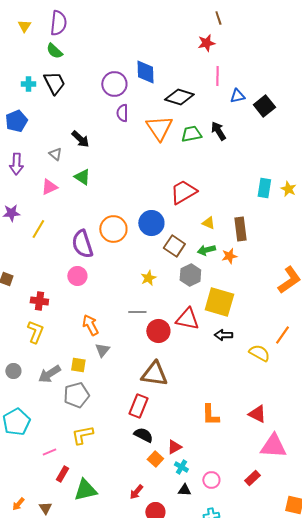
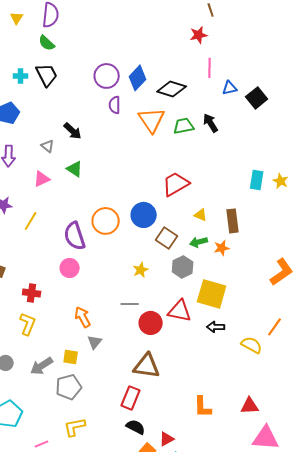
blue diamond: (145, 72) -> (138, 78), moved, turned 45
red triangle: (257, 414) -> (250, 406), turned -30

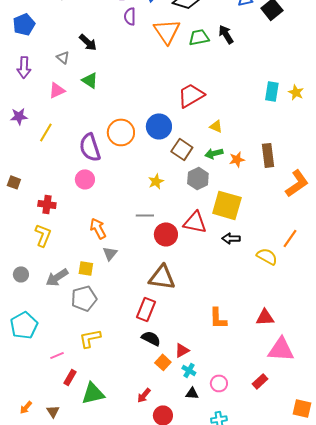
brown rectangle: (233, 221) -> (268, 155), moved

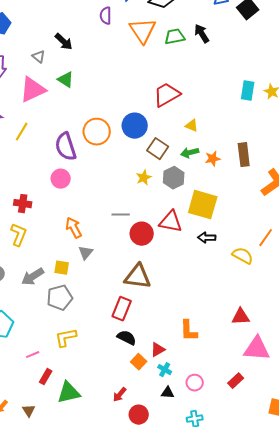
pink triangle: (57, 90) -> (33, 90), size x1.6
yellow star: (156, 181) -> (144, 178), moved
orange L-shape: (218, 318) -> (189, 331), moved

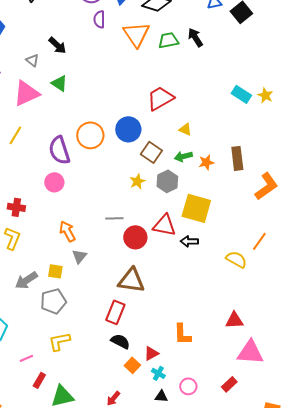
cyan rectangle: (248, 91) -> (241, 94), turned -66
black arrow: (207, 238) -> (189, 241), moved

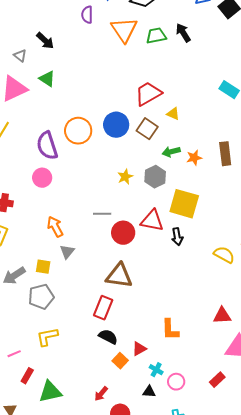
yellow triangle: (185, 129) -> (173, 114), moved
brown square: (151, 152) -> (147, 129), moved
black arrow: (189, 241) -> (177, 237), turned -102
cyan cross: (158, 373) -> (156, 370), moved

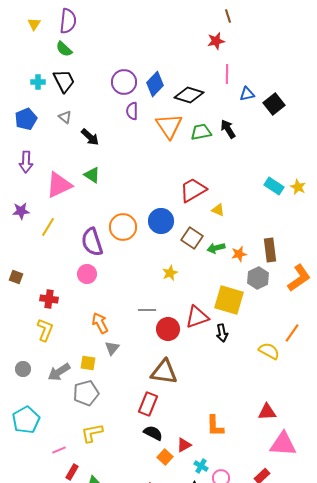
gray triangle: (20, 56) -> (65, 117), moved
brown square: (147, 129) -> (192, 238), moved
gray hexagon: (155, 177) -> (258, 278), moved
red triangle: (152, 221) -> (197, 317), turned -30

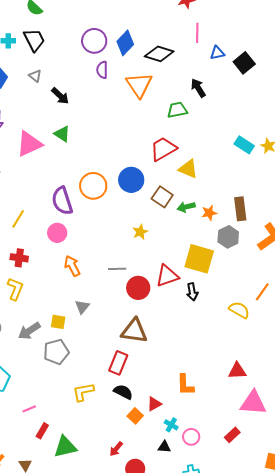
green trapezoid: (201, 132) -> (177, 110), moved
yellow triangle: (218, 210) -> (188, 169), size x1.5
yellow line: (48, 227) -> (18, 219), moved
orange arrow: (100, 323) -> (72, 266), moved
yellow L-shape: (92, 433) -> (83, 392), moved

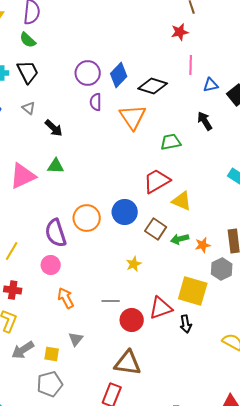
black arrow: (198, 88) -> (205, 121), moved
green triangle: (62, 134) -> (56, 166), turned -30
gray arrow: (29, 331) -> (23, 350), moved

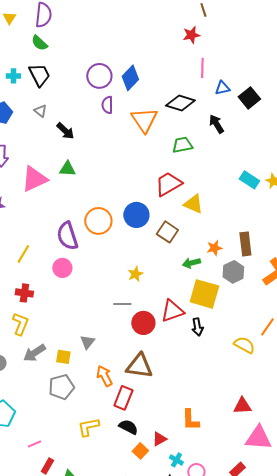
black diamond: (153, 86) -> (180, 103), moved
green arrow: (180, 239) -> (191, 263), moved
yellow star: (134, 264) -> (135, 274), moved
orange arrow: (66, 298) -> (104, 376), moved

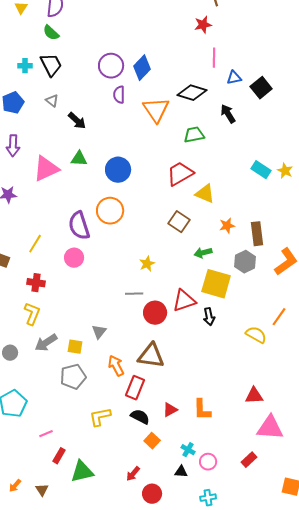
blue circle: (136, 215) -> (118, 170), moved
orange star: (214, 248) -> (227, 226), moved
red triangle: (159, 439) -> (170, 410), moved

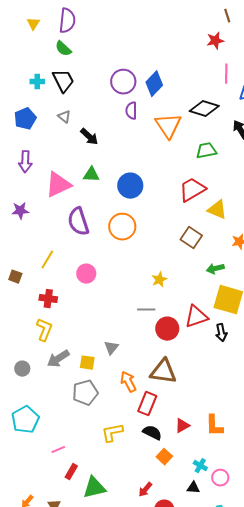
purple semicircle: (79, 226) -> (78, 222), moved

